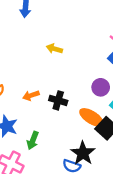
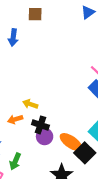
yellow arrow: (54, 49) -> (30, 104), moved
purple circle: (101, 87) -> (45, 137), moved

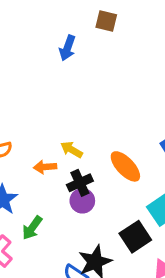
black cross: (40, 125) -> (80, 183), turned 35
orange ellipse: (71, 142) -> (125, 166), moved

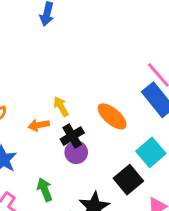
yellow arrow: (71, 150) -> (61, 107), turned 36
green arrow: (32, 228) -> (45, 190), moved, turned 130

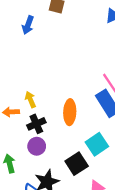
orange ellipse: (112, 116) -> (70, 112), turned 45
purple circle: (76, 152) -> (37, 146), moved

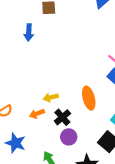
yellow arrow: (30, 99) -> (51, 97), turned -64

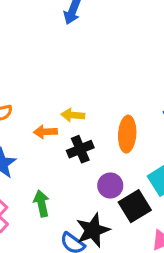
purple circle: (69, 137) -> (110, 186), moved

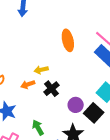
orange ellipse: (127, 134) -> (68, 40), moved

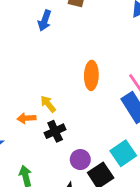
yellow arrow: (41, 70) -> (48, 104), turned 48

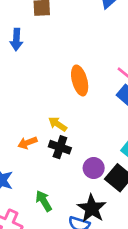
yellow arrow: (48, 104) -> (58, 124), moved
black cross: (55, 131) -> (60, 147), turned -30

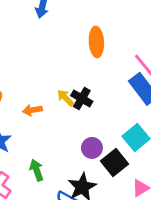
orange ellipse: (80, 80) -> (96, 42), moved
black cross: (60, 147) -> (82, 99), moved

